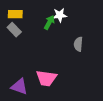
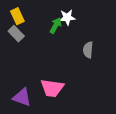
yellow rectangle: (15, 14) -> (17, 16), turned 64

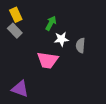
white star: (67, 17) -> (61, 39), moved
pink trapezoid: (52, 88) -> (48, 60), moved

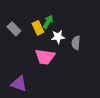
yellow rectangle: (16, 15) -> (38, 28), moved

